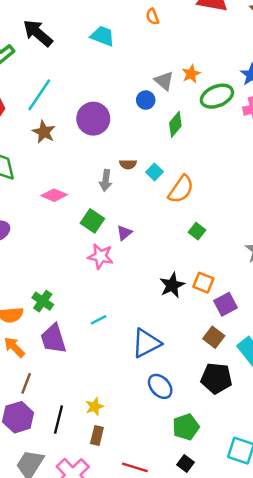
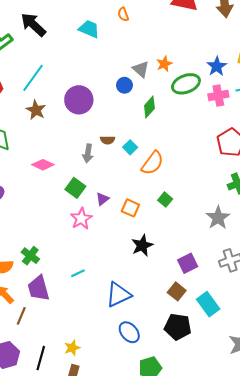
orange semicircle: (152, 17) -> (123, 14), moved
pink star: (100, 256) -> (81, 219), turned 30
orange square: (203, 283) -> (130, 208), moved
brown line: (26, 383) -> (21, 316), moved

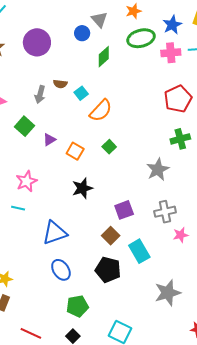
orange star: (164, 64) -> (134, 11), moved
pink star: (81, 219) -> (27, 181), moved
cyan line: (78, 273) -> (18, 208), turned 32

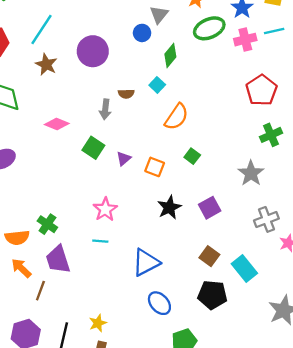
gray triangle: (99, 20) -> (159, 15), turned 30
cyan square: (81, 93) -> (157, 85), moved
purple square: (124, 210) -> (210, 208), moved

